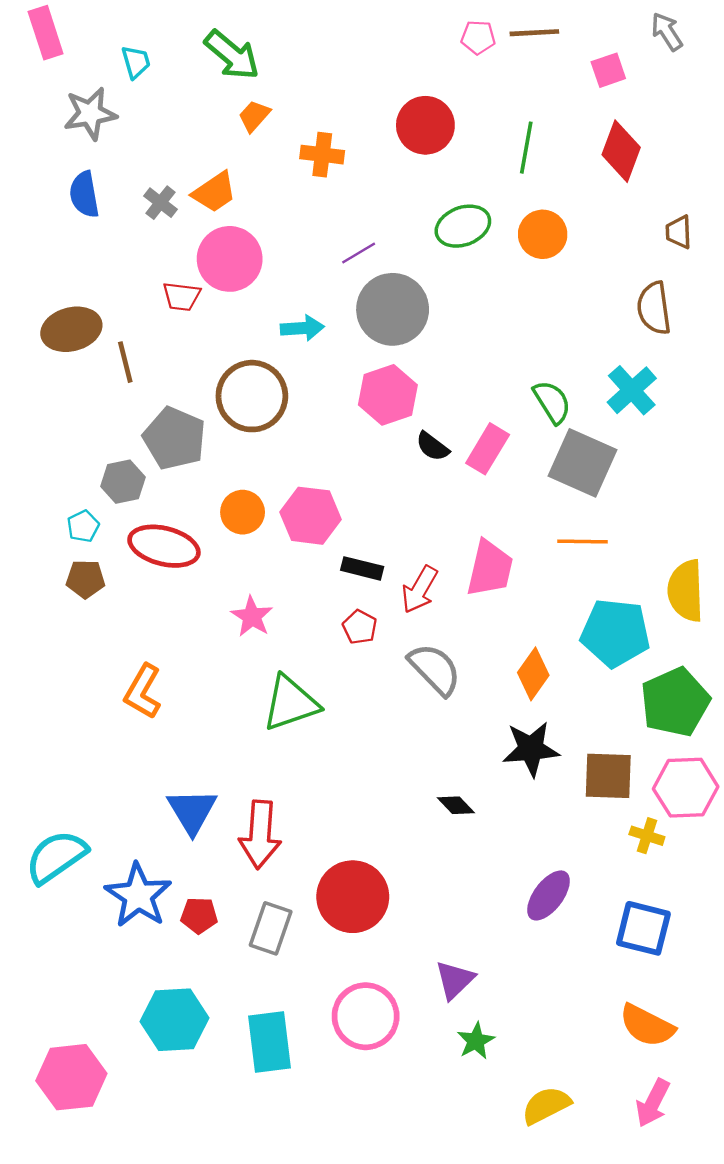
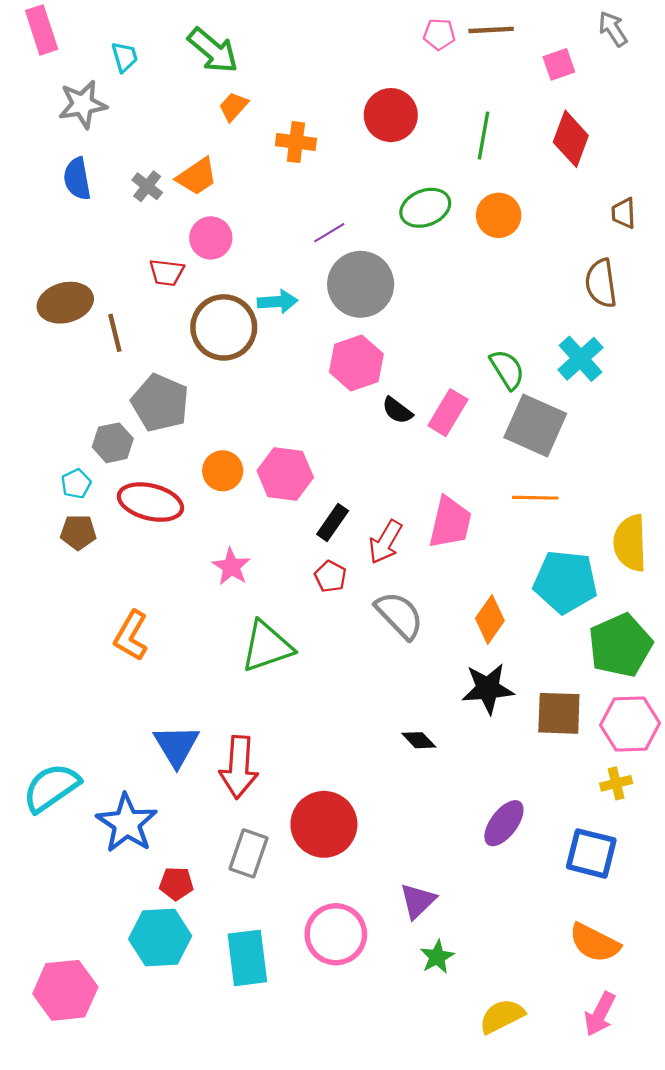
pink circle: (230, 259) -> (211, 238), size x0.7
brown circle: (252, 396) -> (224, 327), moved
black rectangle: (362, 568) -> (333, 523), turned -69
yellow cross: (647, 836) -> (616, 783), moved, turned -32
red pentagon: (199, 915) -> (176, 884), moved

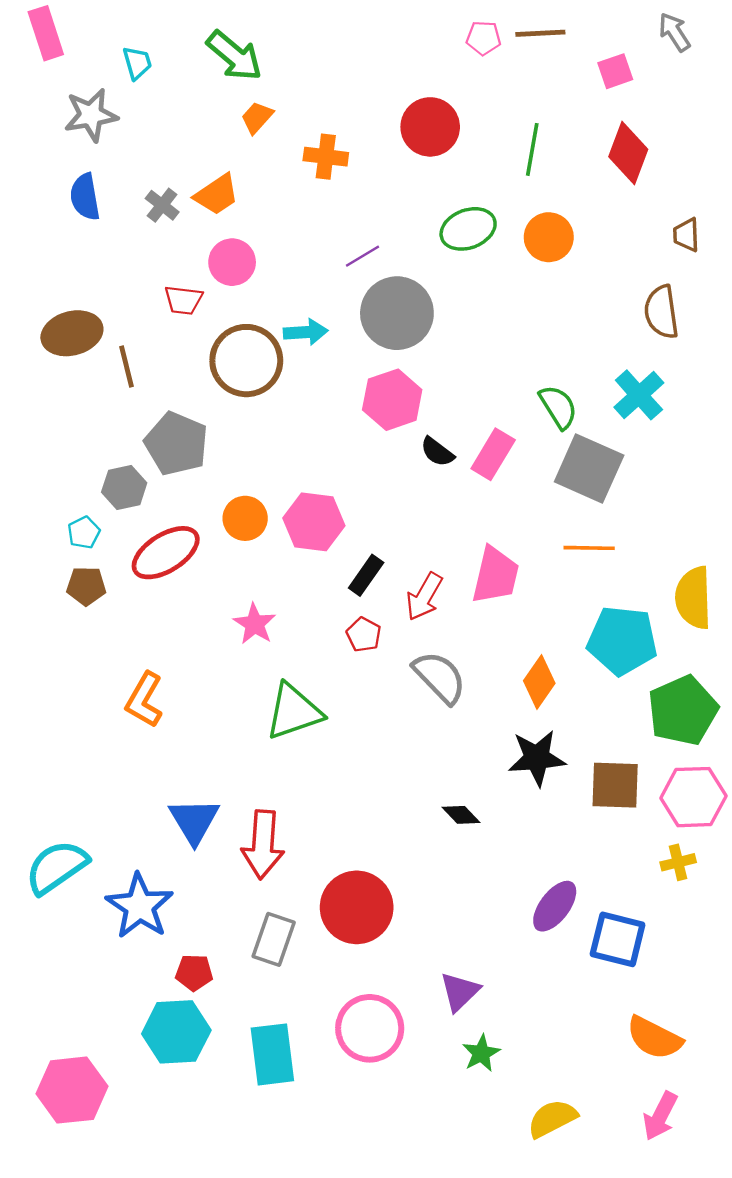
red ellipse: (150, 502) -> (166, 553), turned -46
blue square: (591, 853) -> (618, 939), moved

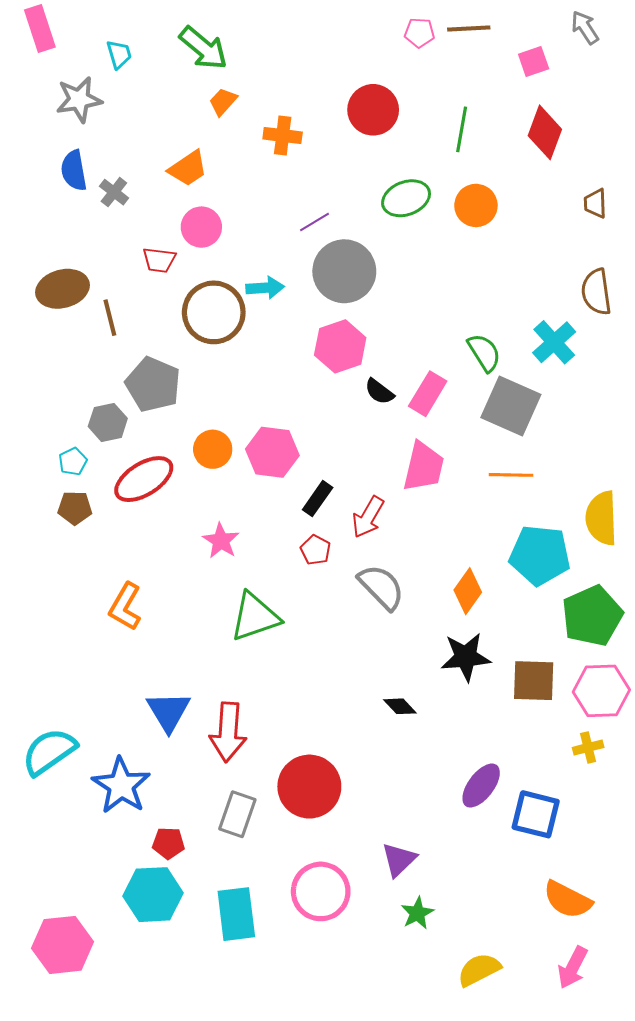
gray cross: (162, 205) -> (114, 192), moved
brown semicircle: (661, 312) -> (596, 292), moved
pink trapezoid: (495, 575) -> (424, 467), moved

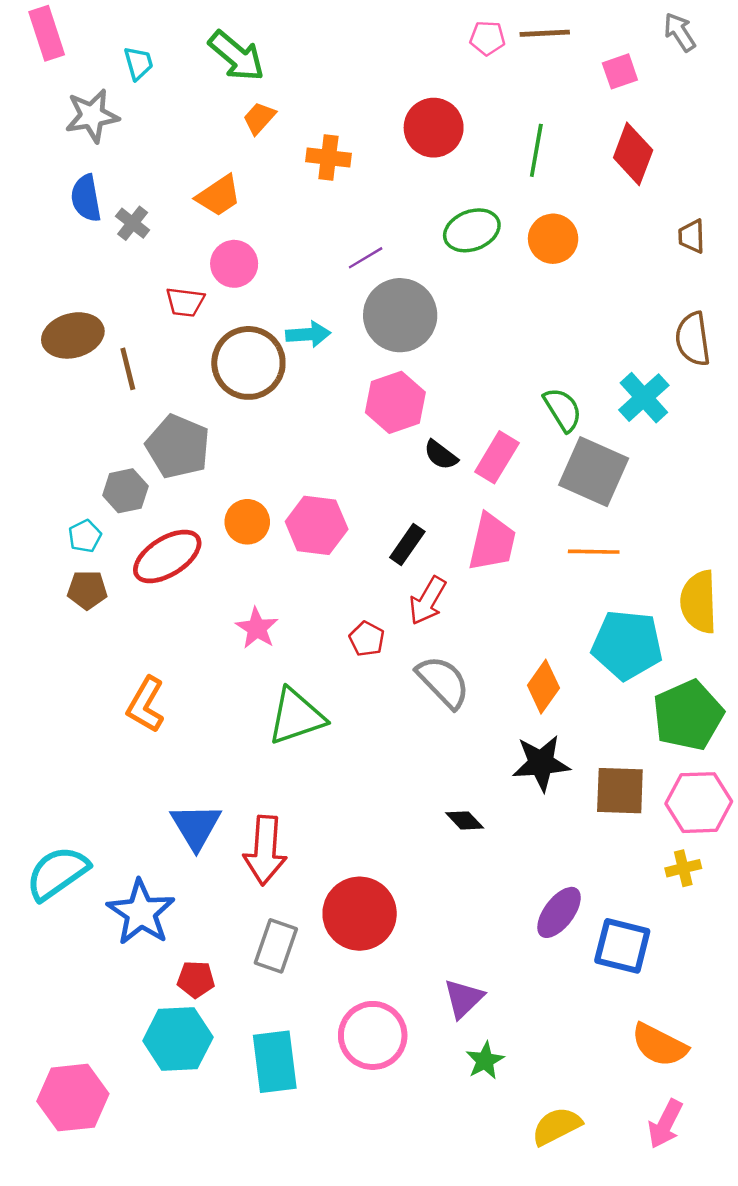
black rectangle: (318, 499) -> (407, 545), moved

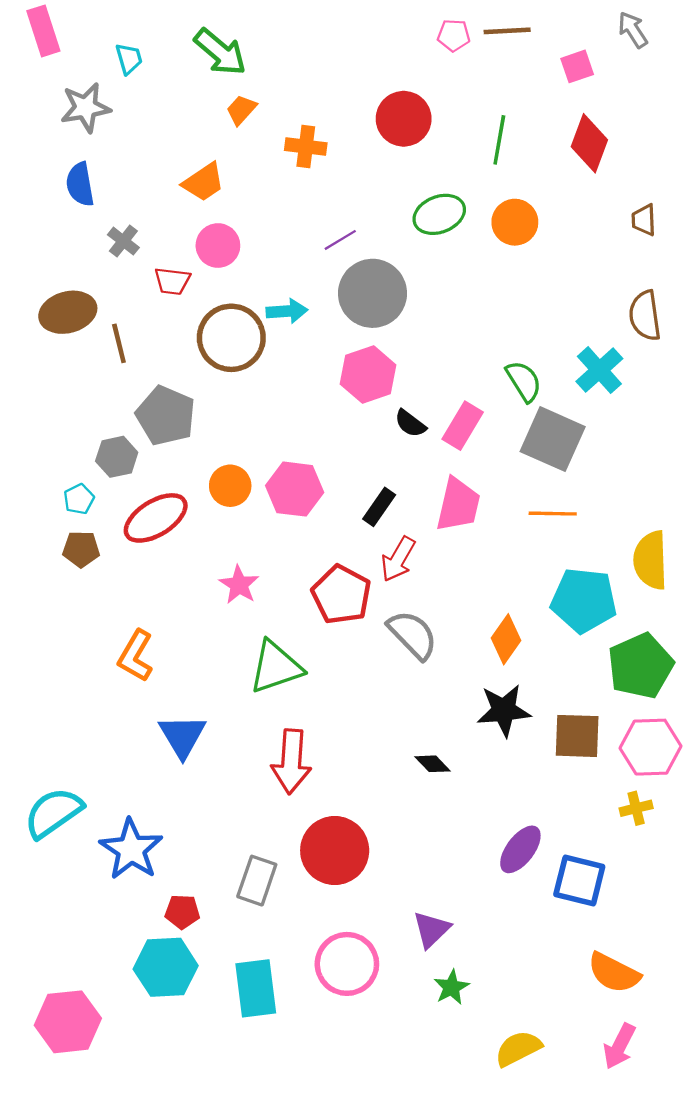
gray cross: (133, 223) -> (123, 241), moved
red pentagon: (367, 639) -> (341, 595), size x1.8
blue triangle: (196, 826) -> (182, 736), moved
red arrow: (265, 850) -> (291, 762), moved

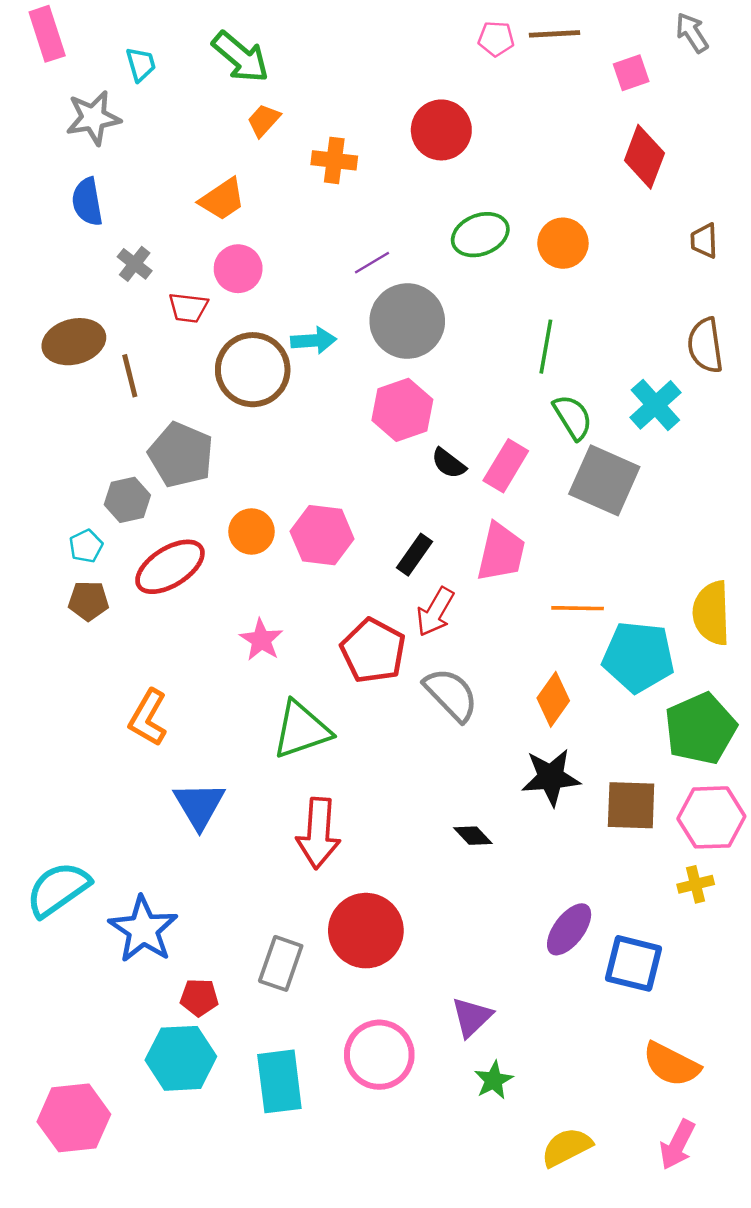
green line: (499, 140) -> (546, 347), moved
orange line: (553, 514) -> (578, 608), moved

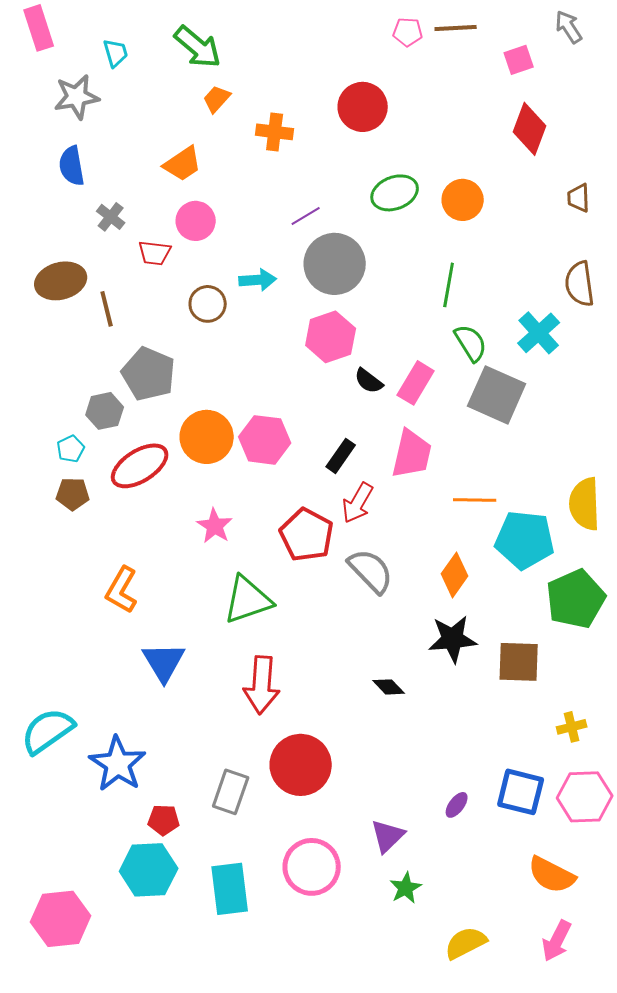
brown circle: (253, 370) -> (208, 304), size x0.6
orange circle: (251, 531) -> (207, 437), size x1.4
pink hexagon: (711, 817) -> (585, 797), moved
purple ellipse: (569, 929) -> (457, 805), moved, size x0.6

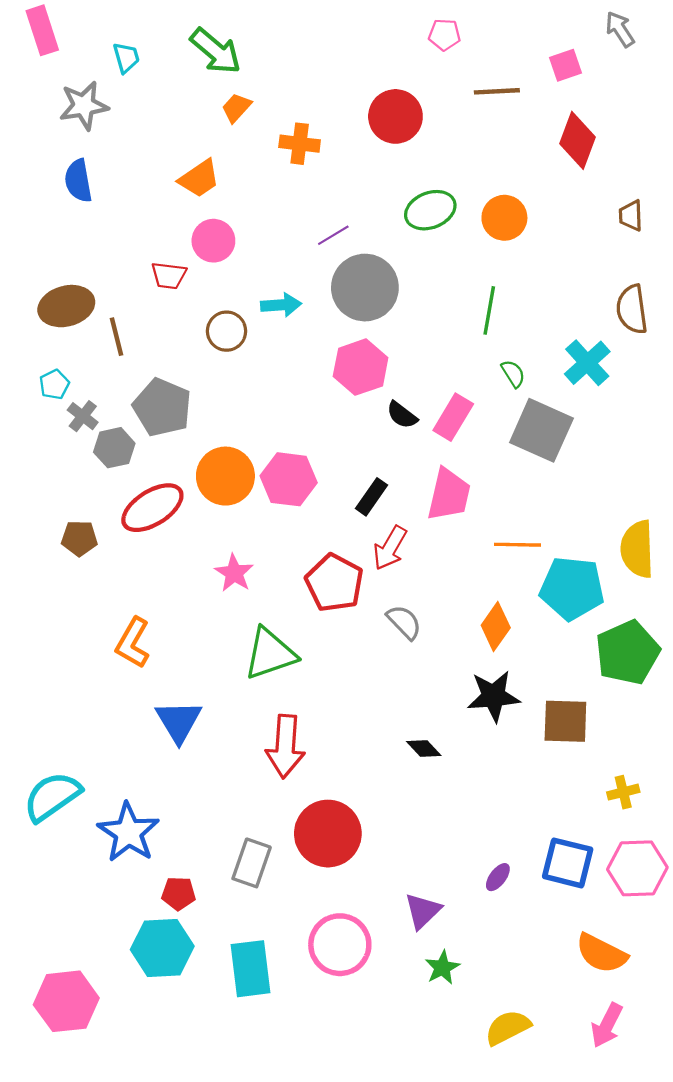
brown line: (456, 28) -> (497, 91), moved
gray cross: (111, 217) -> (83, 416), moved
green semicircle: (471, 343) -> (513, 374), size x0.7
cyan pentagon: (71, 449) -> (54, 385), moved
gray semicircle: (371, 571) -> (404, 622), size x0.7

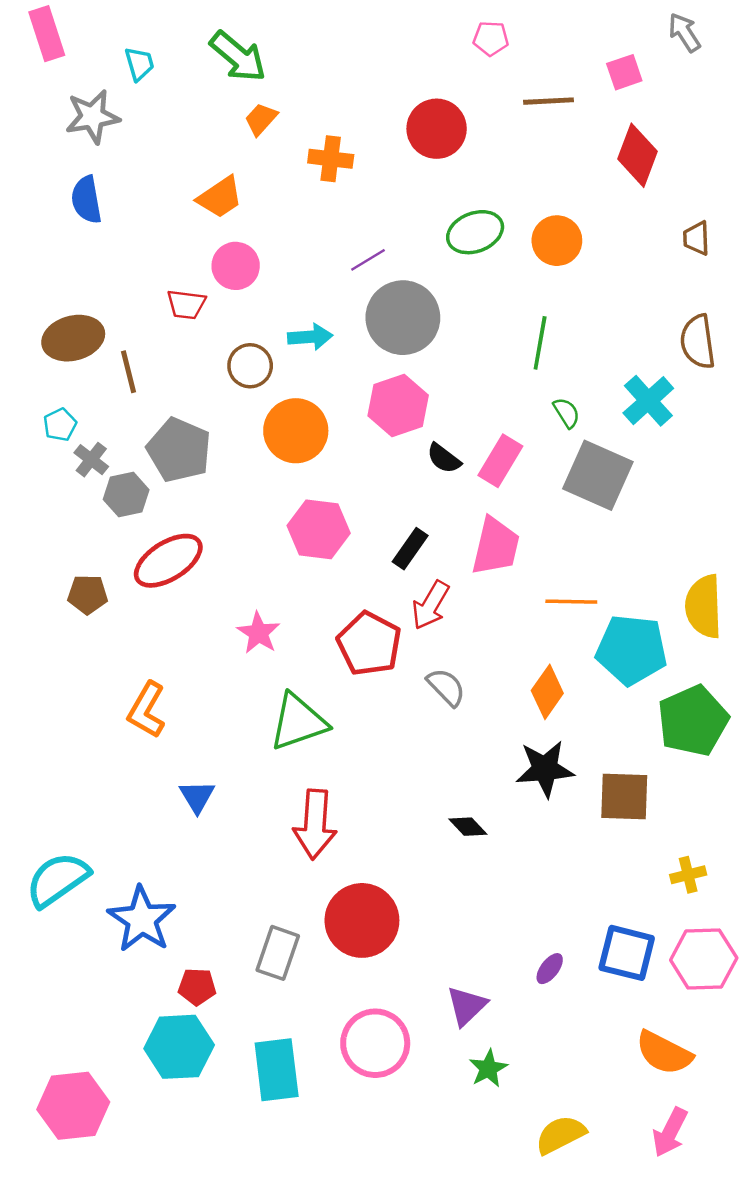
orange circle: (225, 476) -> (296, 431), moved
blue triangle: (179, 721) -> (197, 797), size x0.7

